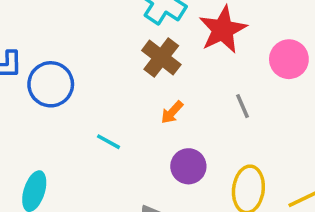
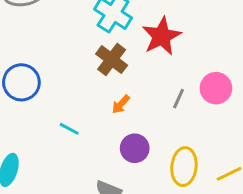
pink circle: (289, 59) -> (216, 88), moved
gray line: (243, 106) -> (178, 99), turned 48

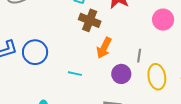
gray line: (178, 99) -> (139, 56), moved
orange arrow: (121, 104) -> (104, 48), size x1.5

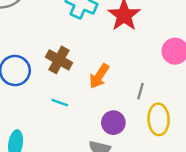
brown cross: (90, 20) -> (59, 60), moved
purple circle: (121, 74) -> (113, 123), moved

